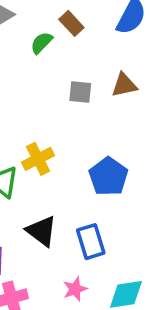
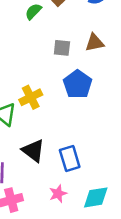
blue pentagon: (108, 176) -> (78, 84), moved

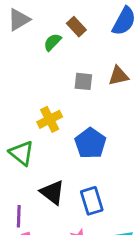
blue pentagon: (78, 84) -> (90, 143), moved
yellow cross: (31, 97) -> (50, 119), moved

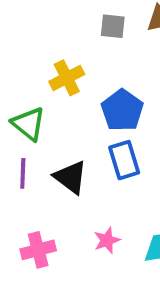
blue rectangle: (92, 201) -> (124, 160), moved
purple line: (19, 216) -> (23, 173), moved

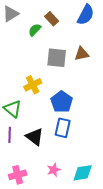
gray square: (113, 26) -> (57, 58), size x1.5
blue rectangle: (124, 160) -> (63, 128), turned 30

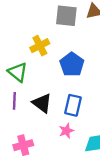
blue rectangle: (63, 128) -> (73, 105), moved
pink star: (54, 170) -> (66, 131), moved

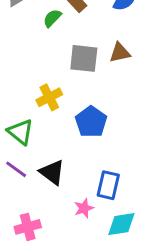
purple line: (14, 101) -> (16, 169), turned -56
blue rectangle: (73, 105) -> (108, 185), moved

